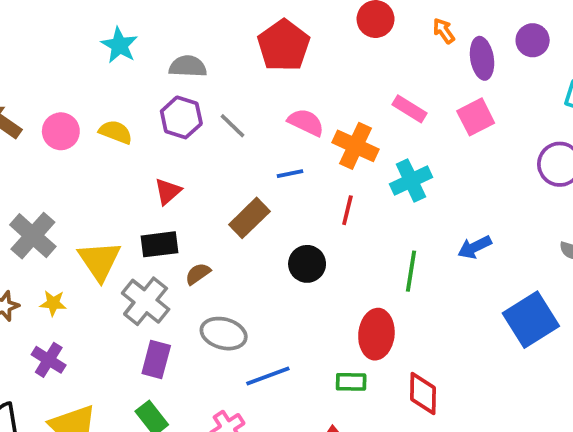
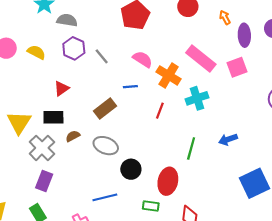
gray semicircle: (188, 66) -> (67, 20), moved
pink rectangle: (409, 109) -> (201, 58), size x1.6
black circle: (307, 264) -> (131, 169), moved
gray ellipse: (224, 334) -> (106, 146), moved

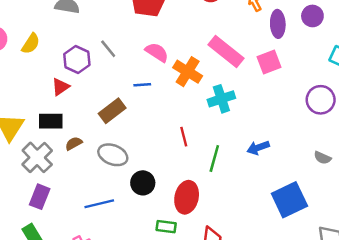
purple hexagon: (74, 48) -> (77, 60), moved
yellow semicircle: (36, 52) -> (31, 44), turned 96
red line: (160, 111) -> (184, 137), moved, turned -35
blue line: (105, 197) -> (99, 204), moved

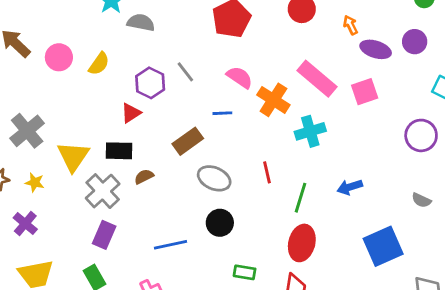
purple ellipse: (278, 24) -> (376, 49), turned -72
gray ellipse: (113, 155) -> (214, 178), moved
red ellipse: (187, 197) -> (302, 243), moved

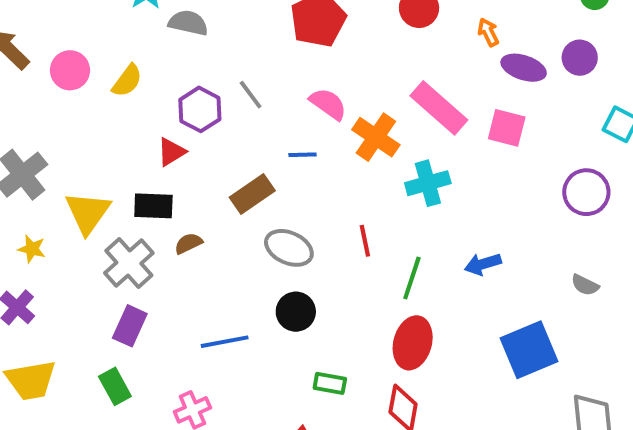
pink square: (365, 92) -> (507, 128), turned 32

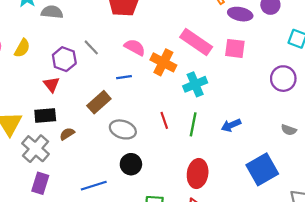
red triangle: (171, 152) -> (51, 84), turned -30
green line: (412, 278) -> (193, 124), moved

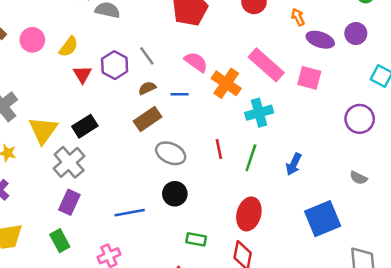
red triangle: (51, 84) -> (82, 74), moved
black rectangle: (45, 115) -> (85, 126), turned -35
blue arrow: (231, 125) -> (294, 164), turned -48
brown semicircle: (67, 134) -> (147, 88), moved

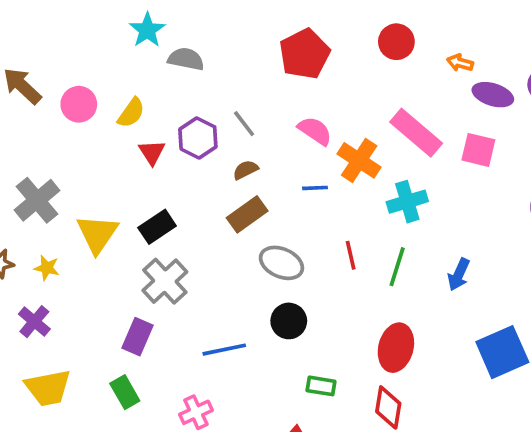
orange arrow: (298, 17) -> (460, 63), turned -48
blue line: (180, 94) -> (315, 188), moved
gray cross: (69, 162) -> (165, 281), moved

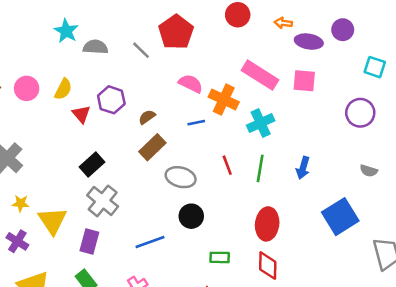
gray line: (244, 124) -> (141, 50), moved
yellow triangle: (97, 234) -> (52, 221), moved

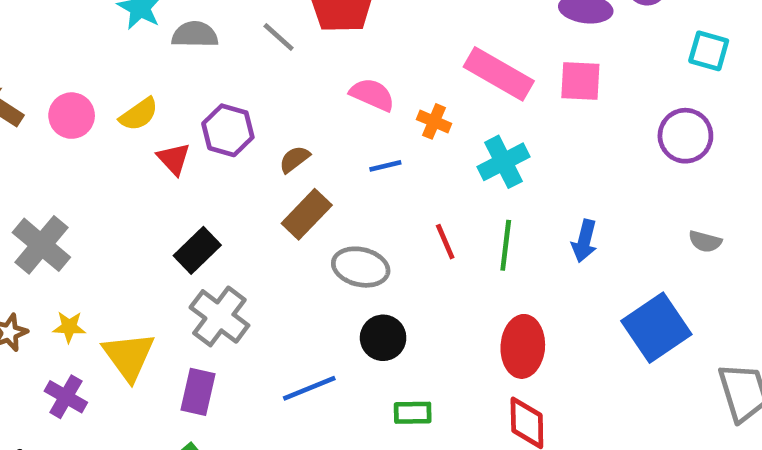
yellow semicircle: (63, 89) -> (139, 114), turned 30
orange cross: (224, 100) -> (434, 121), size x0.6
green rectangle: (220, 257) -> (413, 413), moved

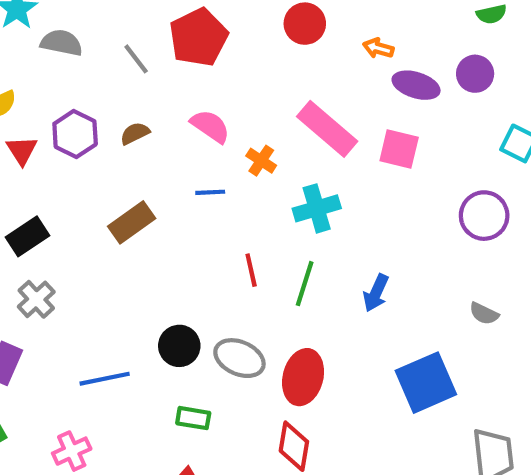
brown semicircle: (294, 159) -> (135, 133), moved
gray ellipse: (361, 267) -> (239, 358), moved
gray cross: (219, 316) -> (36, 299), size x0.7

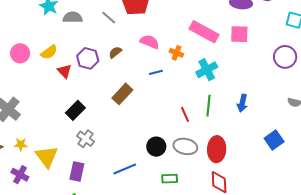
red line: (251, 270) -> (185, 114), moved
blue square: (426, 383) -> (274, 140), size x0.7

